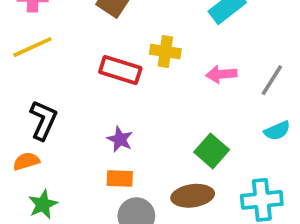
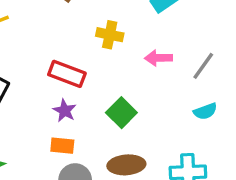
red rectangle: (120, 70) -> (67, 74), moved
green square: (212, 151) -> (121, 113), moved

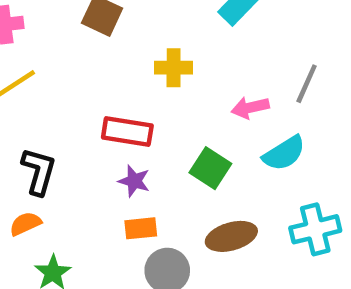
pink arrow: (158, 58) -> (250, 108), moved
cyan semicircle: (205, 111) -> (284, 153), moved, size x1.4

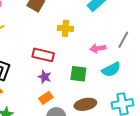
green square: (210, 168) -> (78, 74), turned -30
orange rectangle: (141, 228) -> (46, 98), turned -32

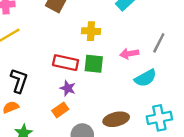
green square: (78, 74) -> (94, 64), moved
orange rectangle: (46, 98) -> (60, 110), moved

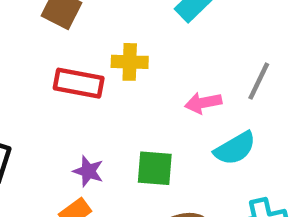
red rectangle: (66, 63) -> (79, 83), moved
green square: (94, 64) -> (155, 168), moved

